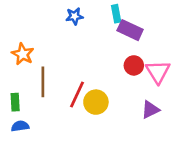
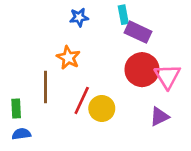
orange star: (23, 54) -> (68, 58), moved
red circle: (134, 65) -> (142, 70), size x1.6

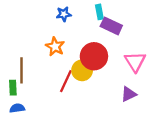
red circle: (142, 70) -> (94, 56), moved
brown line: (46, 87) -> (22, 70), moved
yellow circle: (102, 108) -> (82, 70), moved

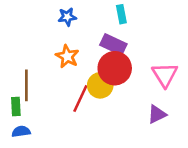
blue star: (64, 14) -> (67, 17), moved
purple rectangle: (111, 26) -> (113, 44), moved

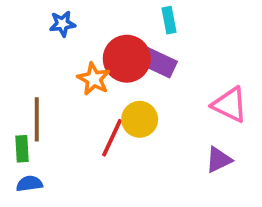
blue star: (67, 17) -> (62, 24), moved
red circle: (115, 68) -> (127, 59), moved
pink triangle: (165, 75) -> (230, 105), turned -32

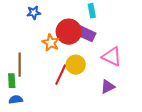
pink triangle: (230, 105) -> (112, 57), moved
purple triangle: (219, 160) -> (108, 87), moved

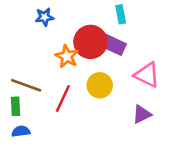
brown line: (20, 65) -> (26, 85), turned -70
red line: (61, 75) -> (63, 98), moved

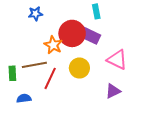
brown line: (26, 85) -> (34, 65), moved, turned -30
green rectangle: (16, 106) -> (12, 73), moved
blue semicircle: (21, 131) -> (24, 98), moved

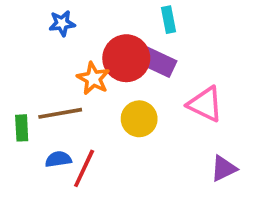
red line: (50, 78) -> (84, 168), moved
purple triangle: (113, 91) -> (224, 168), moved
blue semicircle: (24, 98) -> (58, 159), moved

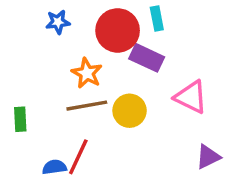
red circle: (126, 58) -> (118, 30), moved
brown line: (60, 113) -> (87, 106), moved
blue semicircle: (58, 159) -> (54, 167), moved

